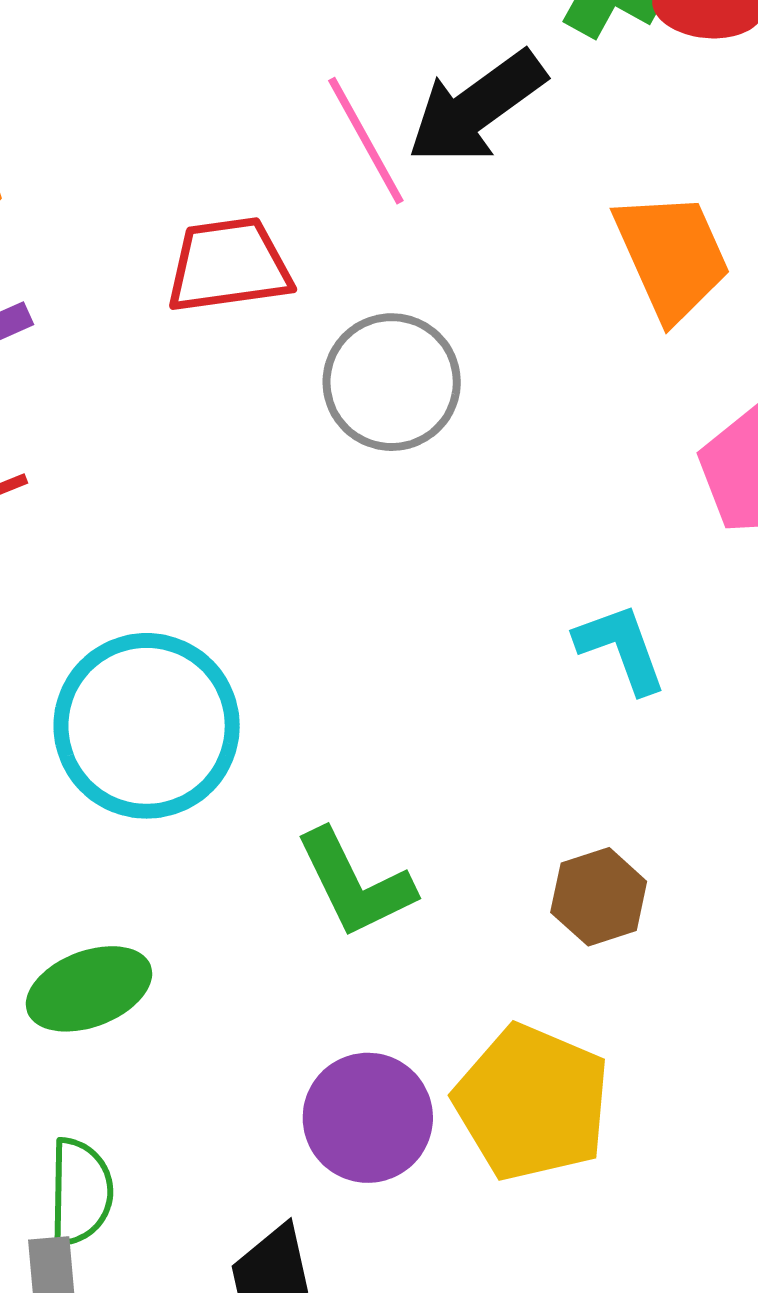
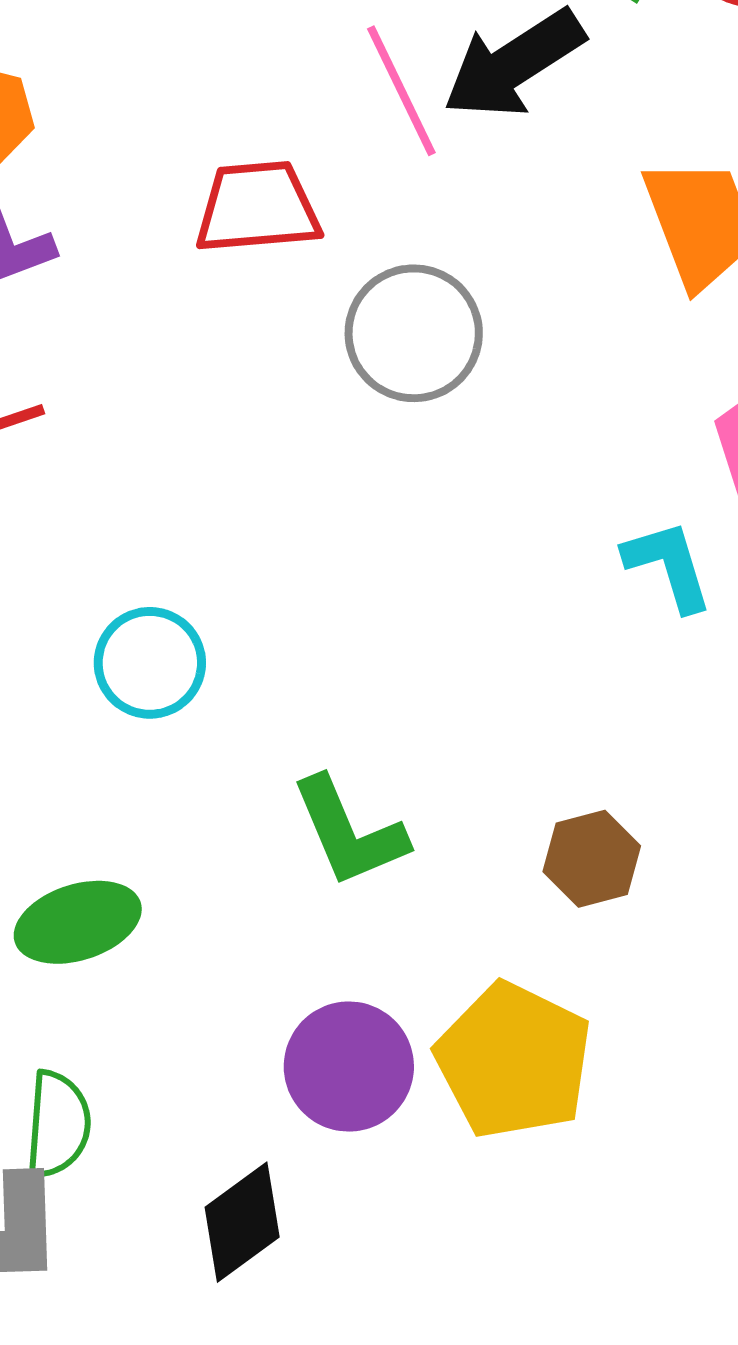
cyan L-shape: (621, 648) -> (668, 566), moved
cyan circle: (147, 726) -> (150, 663), size x0.6

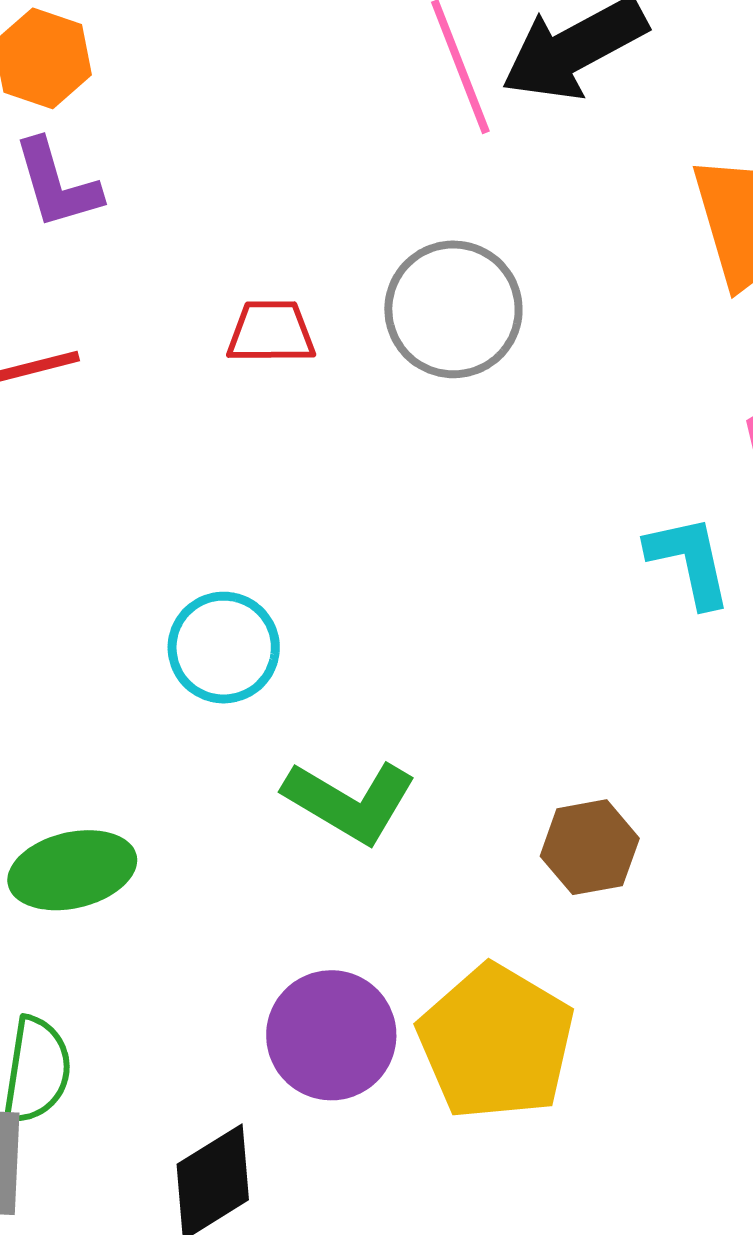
red trapezoid: (258, 208) -> (271, 332), moved, size x0.7
cyan circle: (150, 663) -> (224, 648), moved
green L-shape: (349, 832) -> (350, 801), turned -41

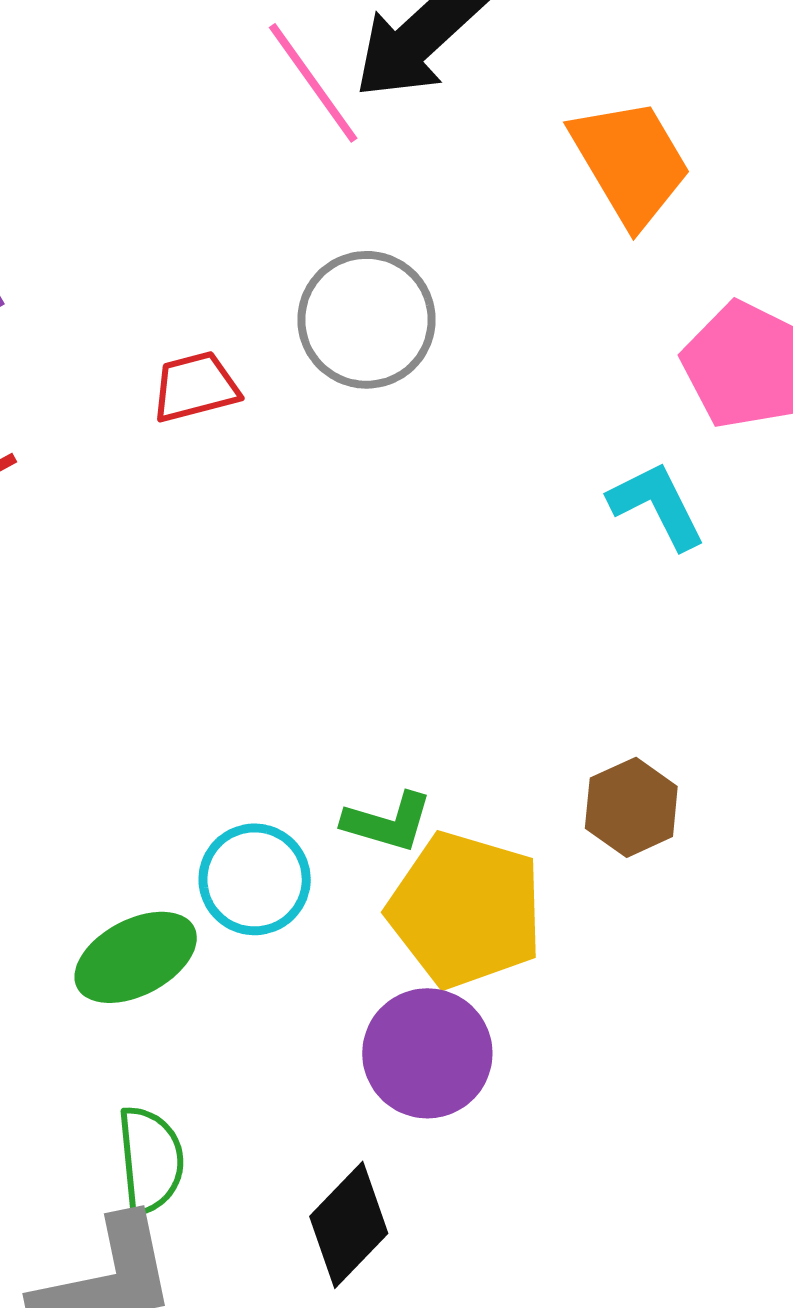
cyan circle: (224, 648) -> (255, 879), moved
green L-shape: (350, 801) -> (388, 822), size x0.7
yellow pentagon: (496, 1042) -> (466, 910), moved

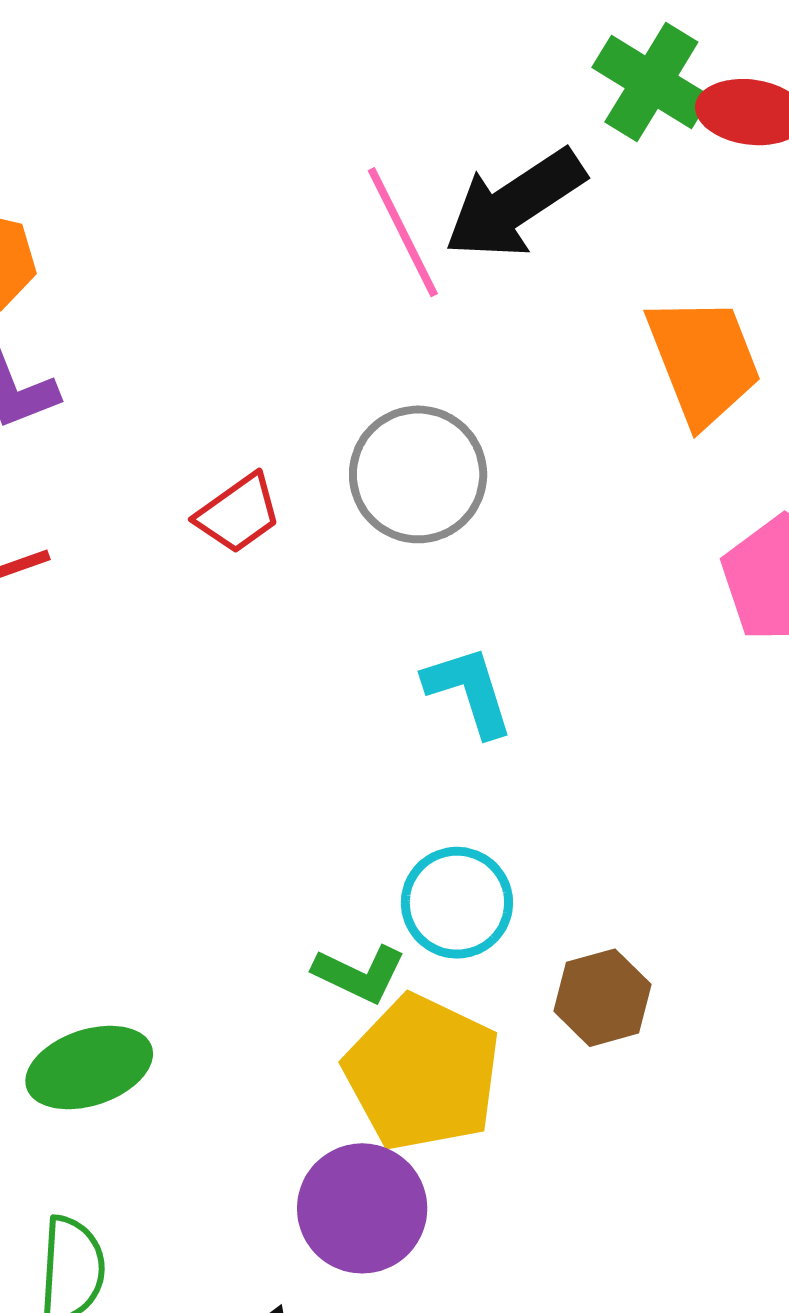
red trapezoid: (195, 387) -> (238, 514), turned 150
cyan L-shape: (657, 505) -> (469, 691), moved
cyan circle: (255, 879) -> (457, 903), moved

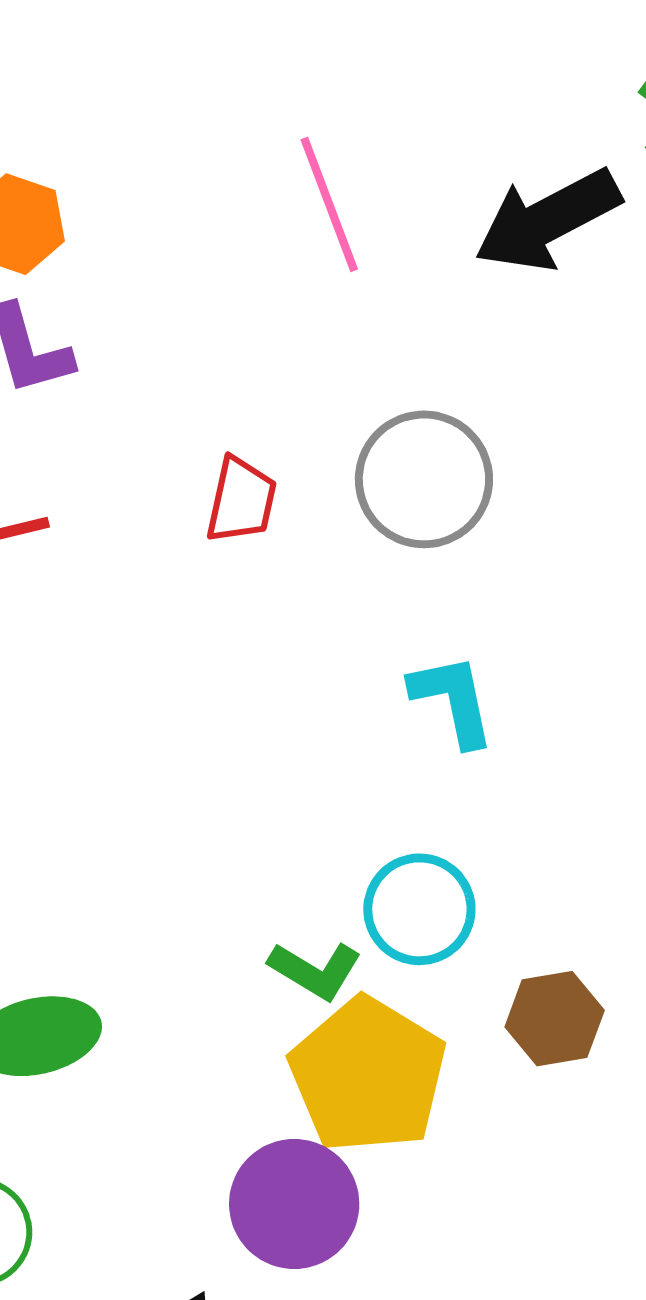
pink line: (403, 232) -> (329, 204), moved
red trapezoid: (238, 514) -> (241, 500), turned -48

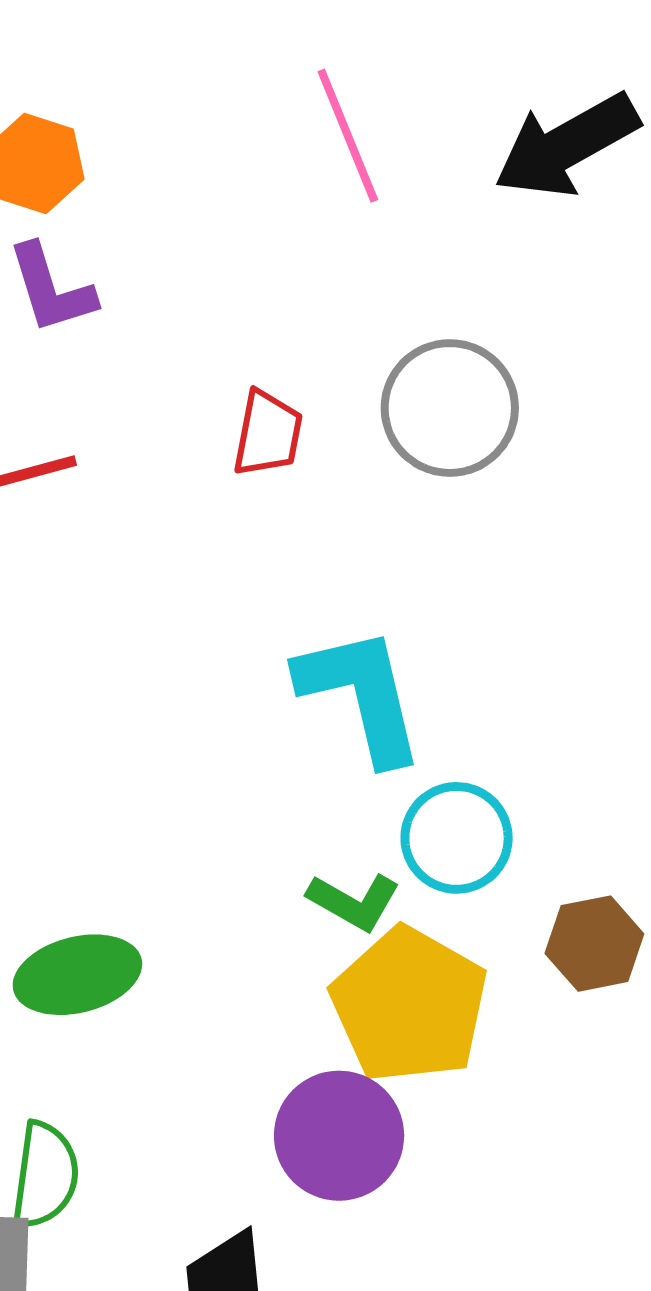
cyan L-shape: (453, 700) -> (361, 695), moved, size x1.5

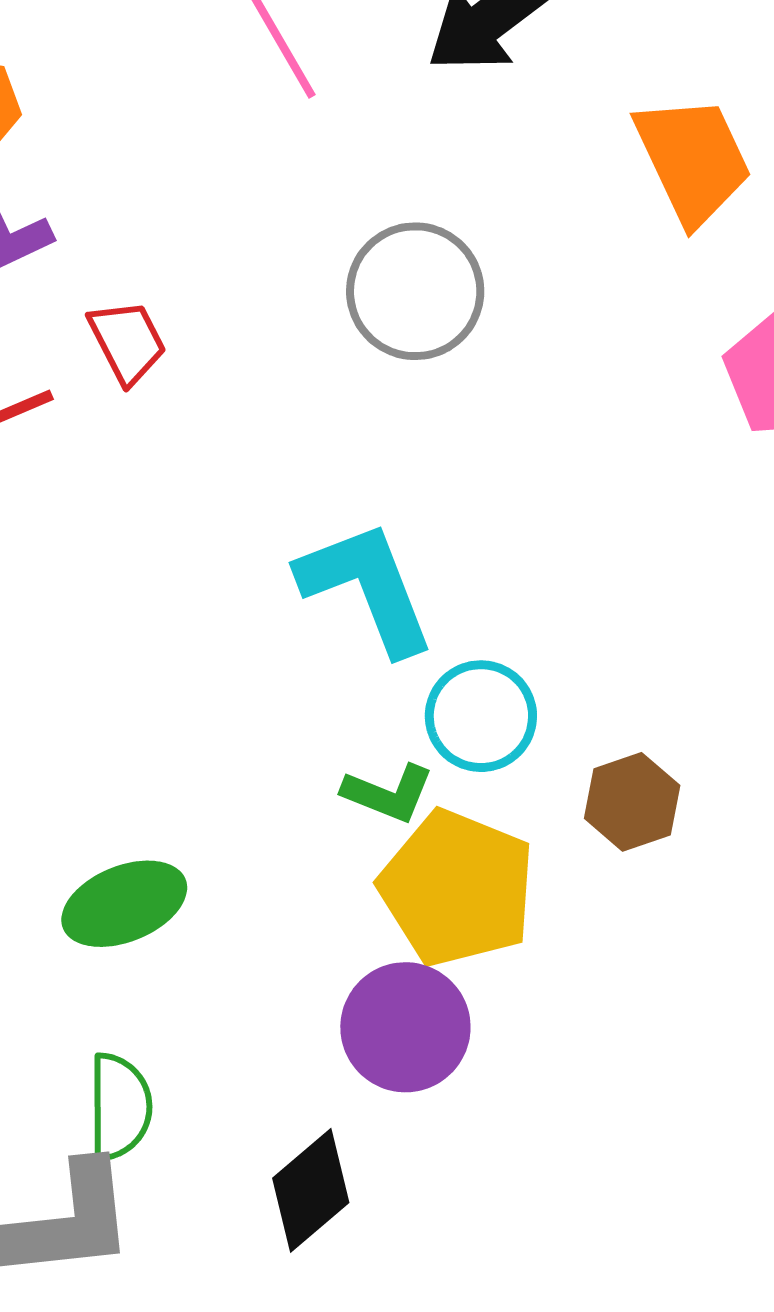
red trapezoid: (268, 434) -> (127, 342), moved, turned -30

